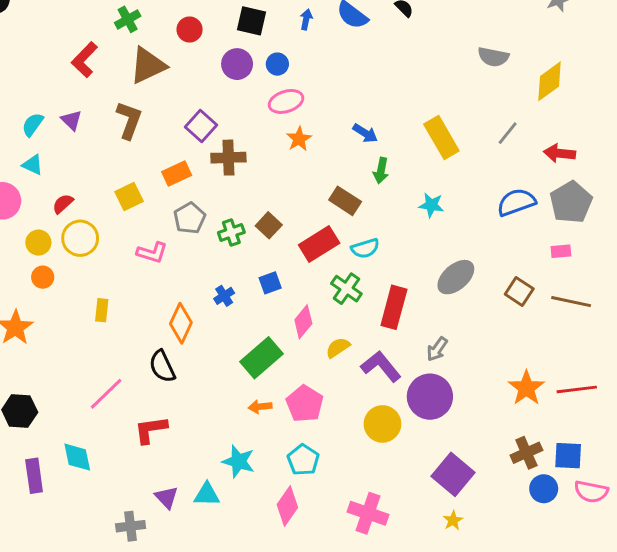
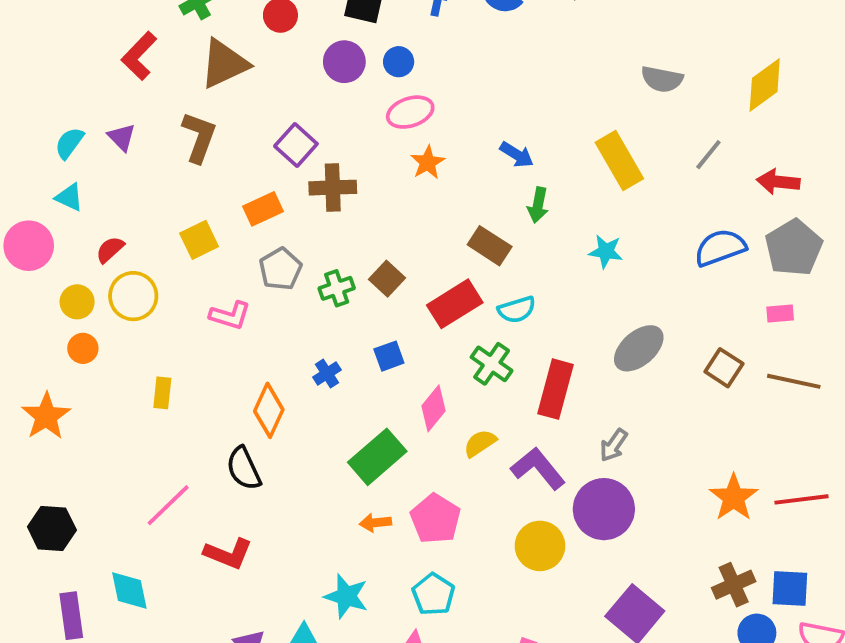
gray semicircle: (493, 57) -> (662, 79), moved
red L-shape: (151, 430) -> (228, 554), turned -150

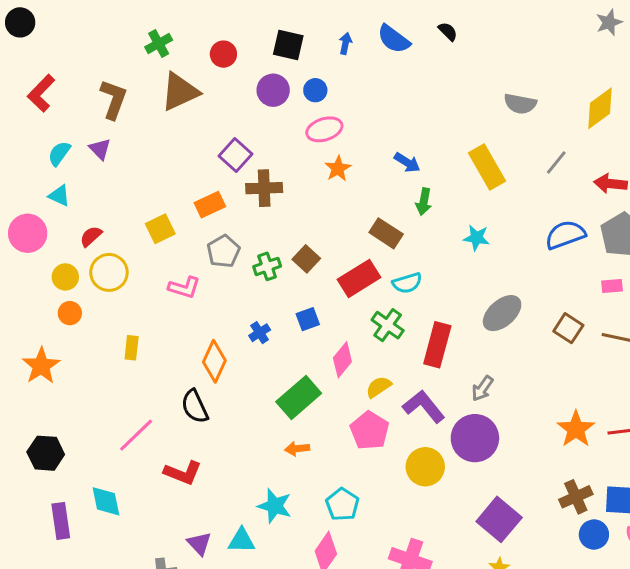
red L-shape: (139, 56) -> (41, 93), moved
brown L-shape: (199, 137) -> (113, 99), moved
pink pentagon: (435, 519) -> (370, 431), moved

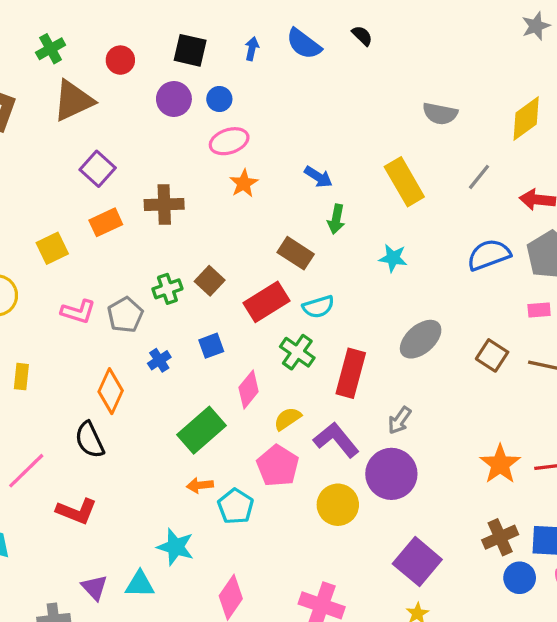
purple square: (235, 155) -> (98, 169), moved
gray pentagon: (223, 251) -> (125, 315), moved
cyan pentagon: (342, 504) -> (236, 506), moved

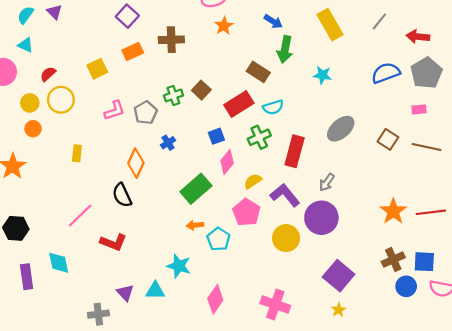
green arrow: (336, 219) -> (285, 49), size x1.4
pink L-shape: (78, 312) -> (114, 110), turned -35
blue square: (211, 346) -> (216, 136), moved
green cross: (297, 352) -> (259, 137), turned 30

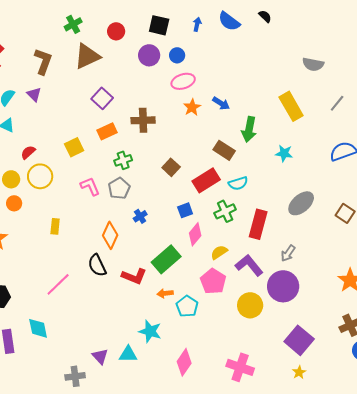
blue arrow: (273, 21) -> (221, 103), moved
green cross: (173, 95) -> (123, 160), moved
pink L-shape: (114, 110) -> (90, 186), turned -95
red L-shape: (113, 242) -> (134, 276), moved

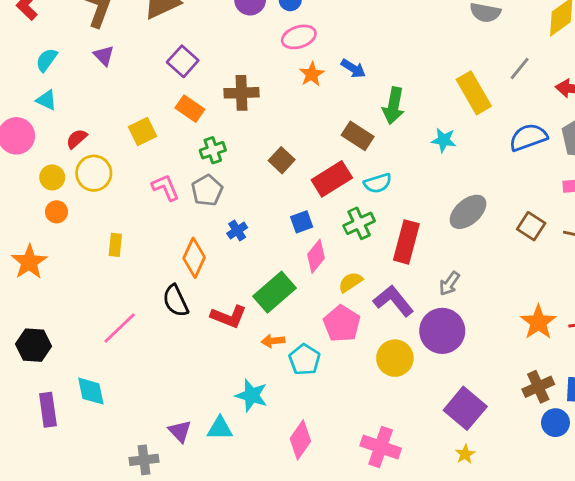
purple triangle: (34, 94) -> (104, 56), moved
yellow rectangle: (291, 106) -> (474, 93), moved
orange rectangle: (107, 131) -> (190, 109), turned 60

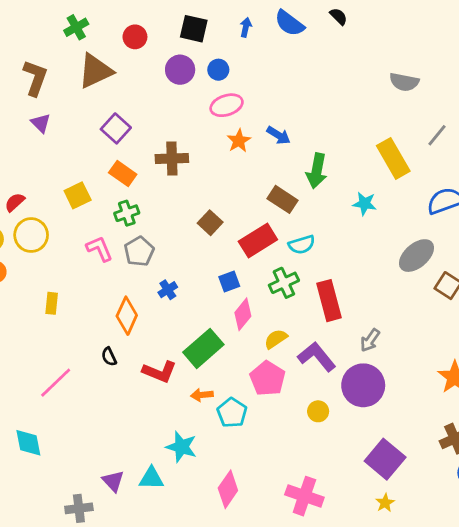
green cross: (213, 150) -> (127, 213), moved
gray ellipse: (468, 212) -> (416, 256), moved
red rectangle: (406, 242) -> (329, 301), turned -30
black semicircle: (176, 301) -> (109, 357), size x0.6
yellow circle: (395, 358) -> (318, 411), size x0.6

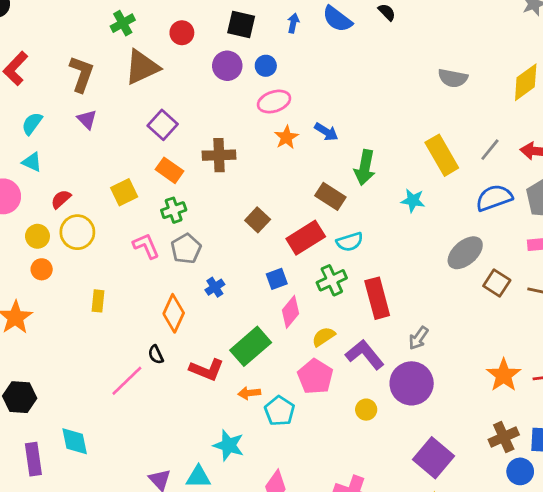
gray line: (437, 135) -> (490, 150), moved
pink line: (56, 383) -> (127, 381), moved

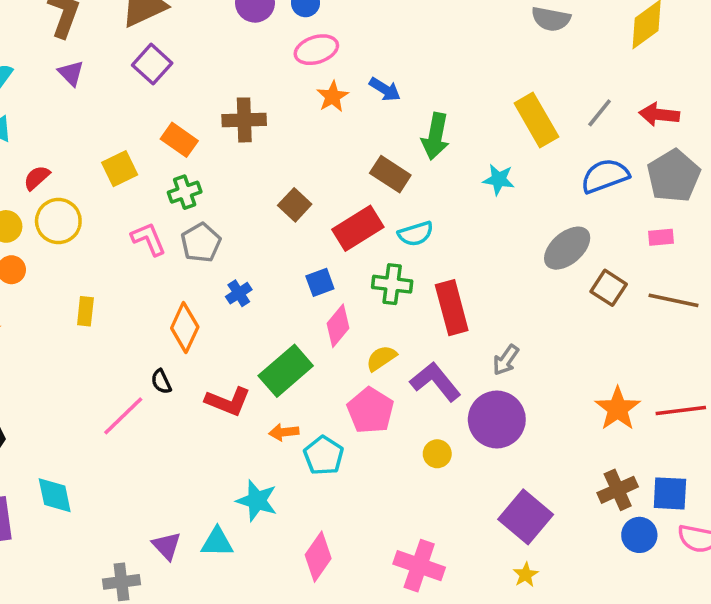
purple square: (163, 125) -> (152, 64), moved
green cross: (332, 280) -> (392, 284), turned 32

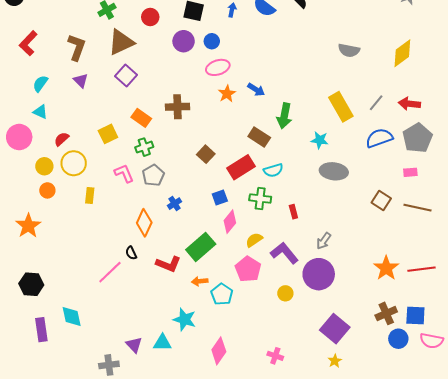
gray ellipse: (567, 248) -> (334, 171), moved, turned 48
red rectangle: (452, 308) -> (293, 212), size x0.5
yellow rectangle: (85, 311) -> (90, 195), moved
pink cross: (419, 566) -> (275, 356), size x0.6

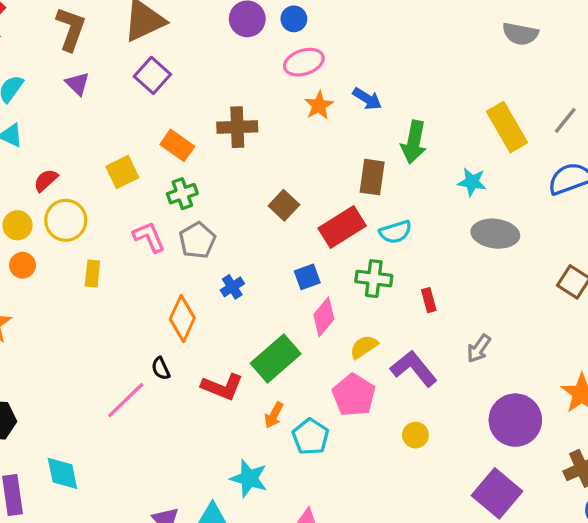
brown rectangle: (259, 137) -> (372, 177), turned 65
purple circle: (319, 274) -> (515, 420), moved
orange arrow: (200, 281) -> (274, 415), turned -56

